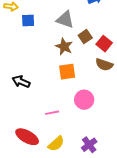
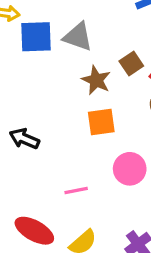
gray triangle: (65, 20) -> (78, 37), moved
blue square: (28, 21) -> (36, 37), size x1.5

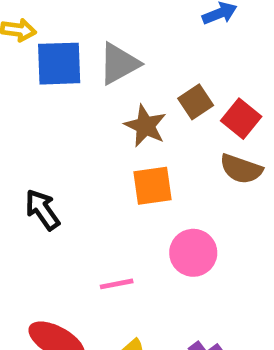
gray triangle: (78, 37) -> (119, 64), turned -48
black arrow: (24, 139) -> (42, 210), turned 32

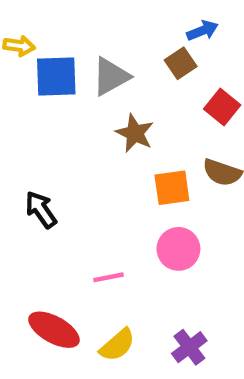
brown square: (196, 102) -> (181, 63), moved
red square: (241, 119) -> (222, 107), moved
orange square: (153, 186) -> (172, 188), moved

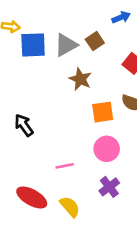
brown square: (181, 63) -> (95, 41), moved
yellow semicircle: (117, 345) -> (70, 207), turned -90
purple cross: (189, 347) -> (109, 187), moved

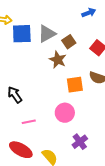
brown square: (95, 41) -> (69, 42), moved
pink circle: (107, 149) -> (65, 113), moved
pink line: (65, 166) -> (29, 122), moved

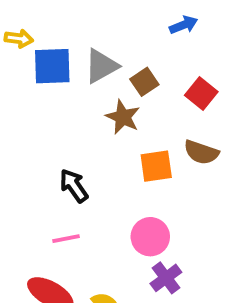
black arrow: (15, 95) -> (74, 186), moved
pink circle: (65, 113) -> (150, 237), moved

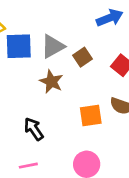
blue arrow: (184, 25) -> (110, 18), size x1.4
brown star: (123, 117) -> (51, 82), moved

